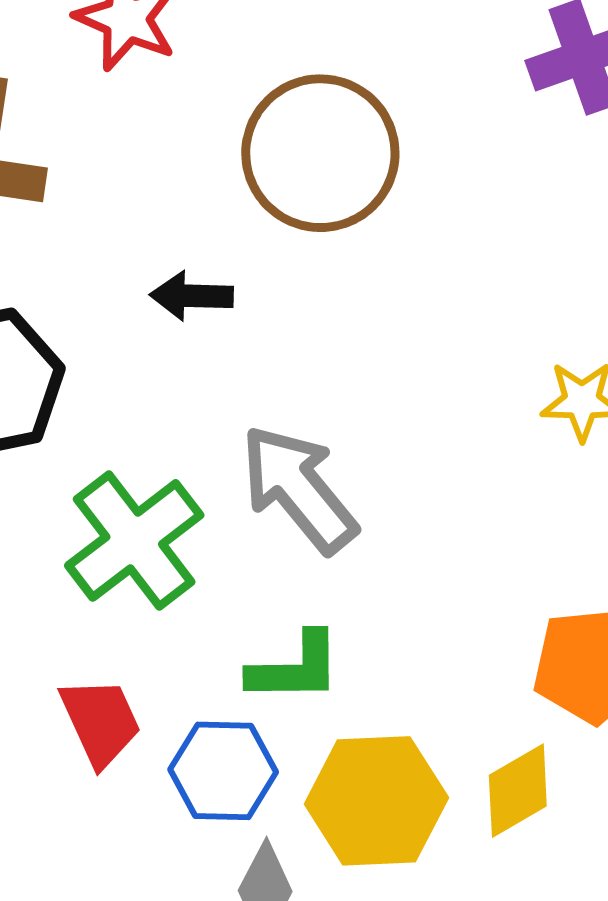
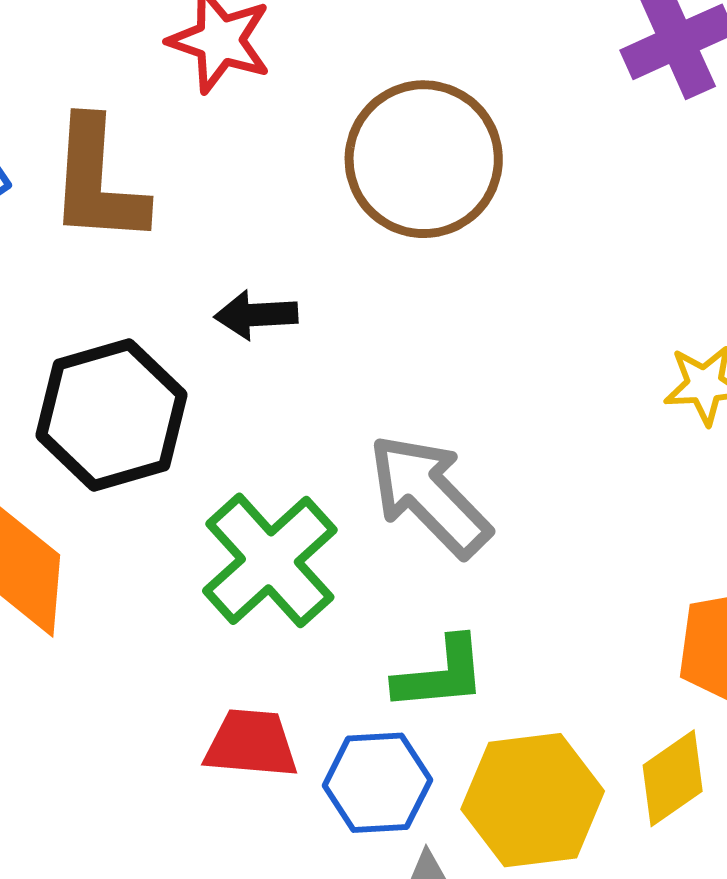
black arrow: (192, 296) -> (256, 315), moved
red trapezoid: (100, 722) -> (251, 744), turned -56

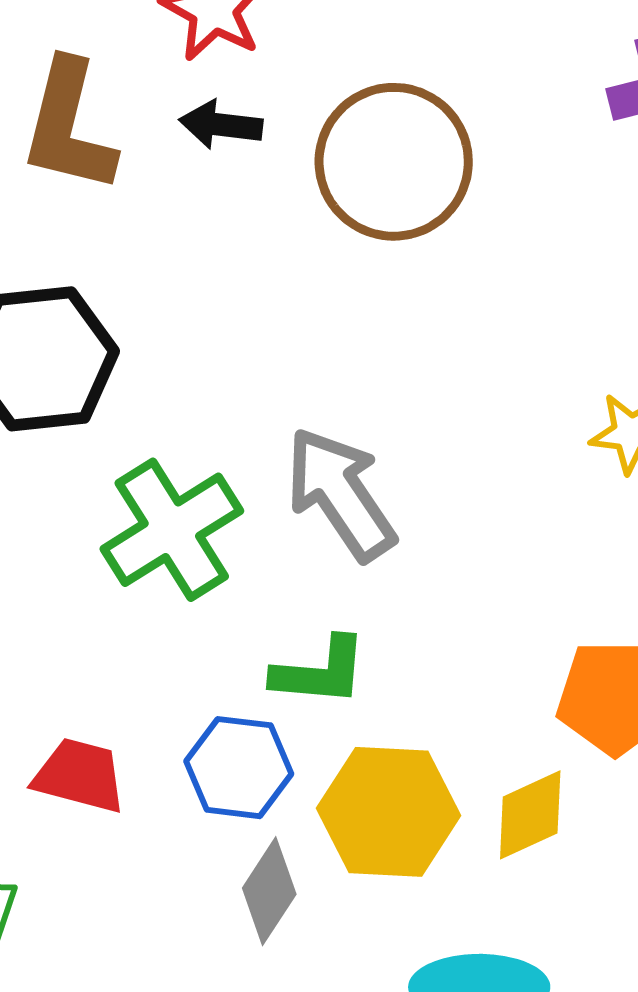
black arrow: (256, 315) -> (221, 125), moved
red trapezoid: (251, 744) -> (80, 776), moved

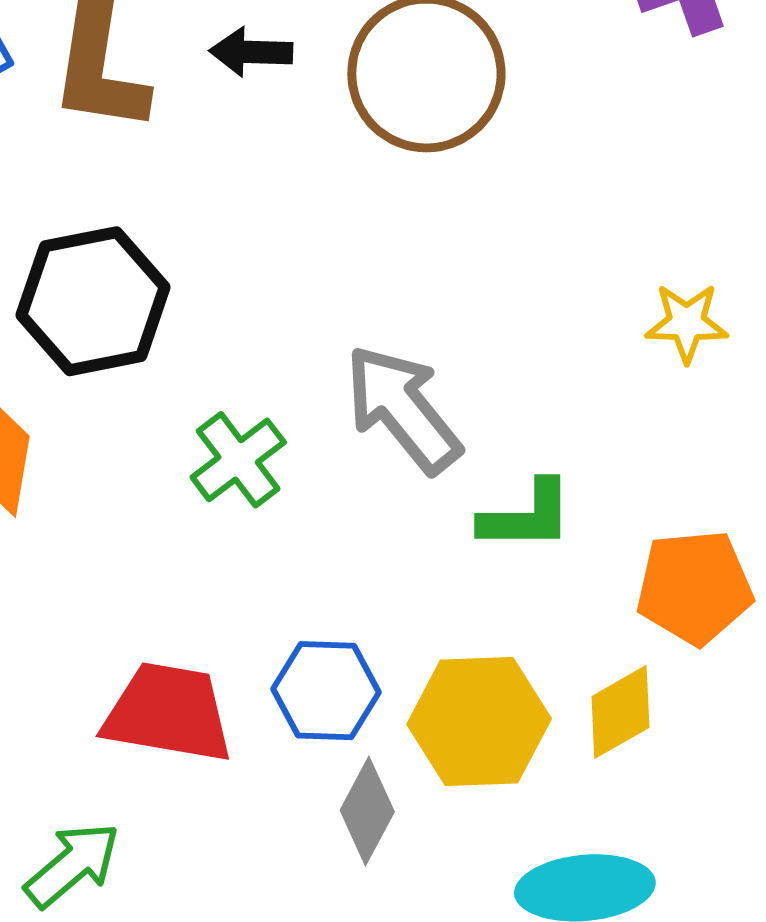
green cross: (172, 530) -> (238, 460), size x0.7
green L-shape: (320, 672) -> (527, 516), moved
red trapezoid: (80, 776) -> (168, 713), size x1.4

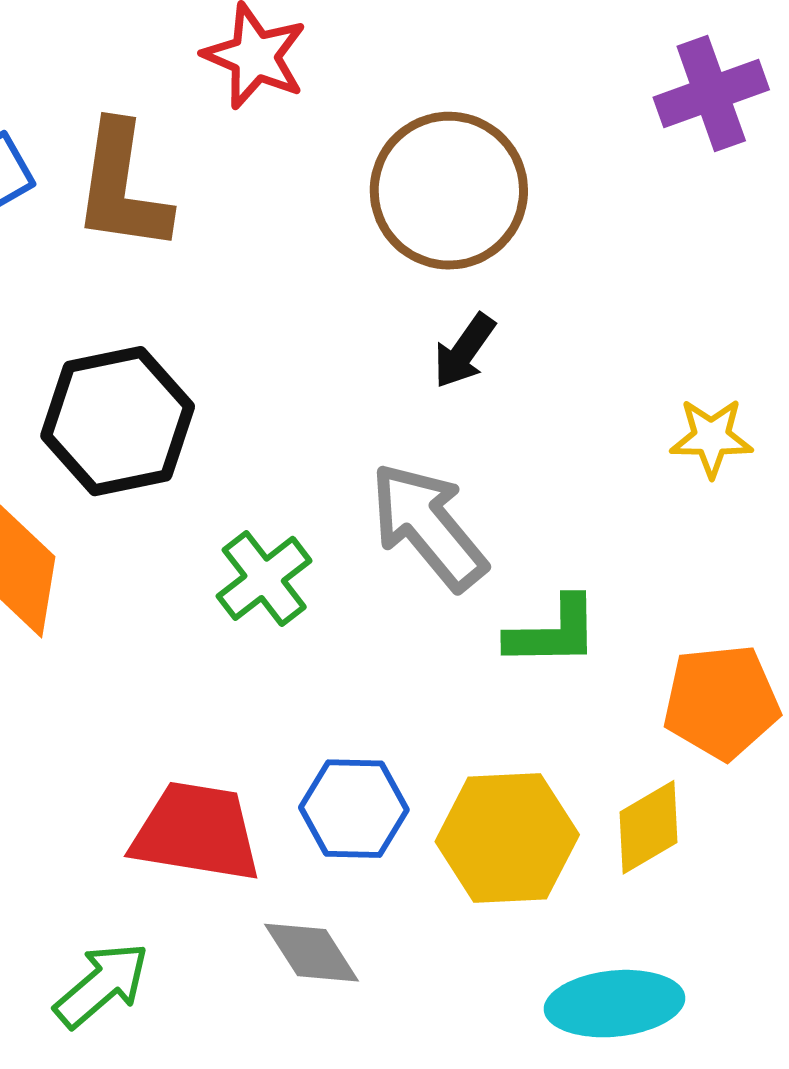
black arrow: (251, 52) -> (464, 351), moved, turned -56
gray diamond: (367, 811) -> (312, 953), moved, turned -60

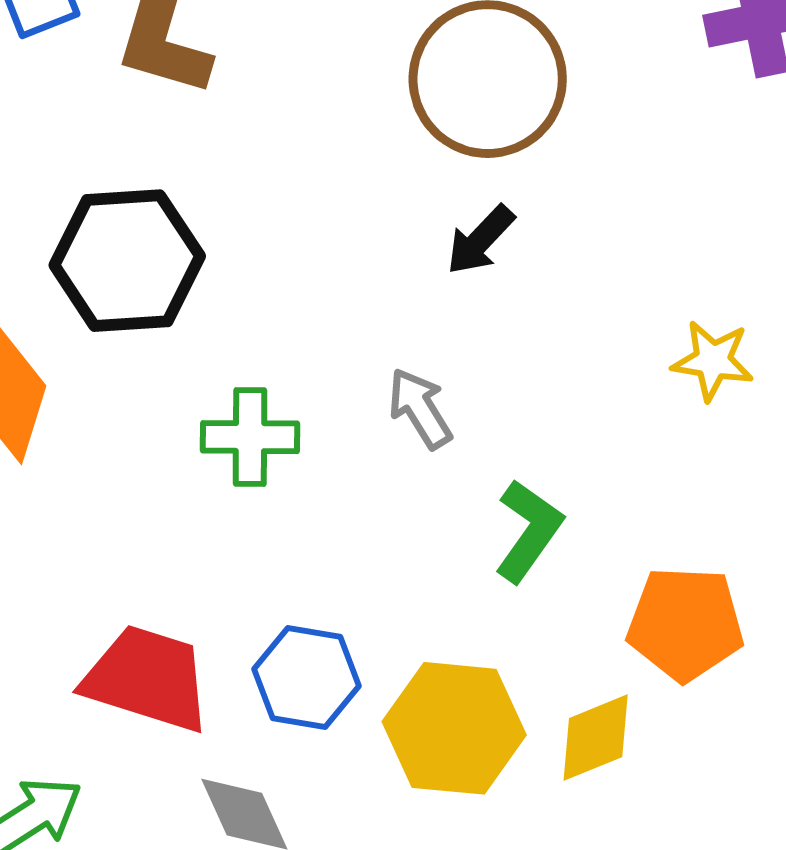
gray arrow: (428, 526) -> (420, 408), size x0.6
green cross: (264, 578) -> (250, 437), turned 30
green L-shape: (553, 632) -> (528, 531), turned -62

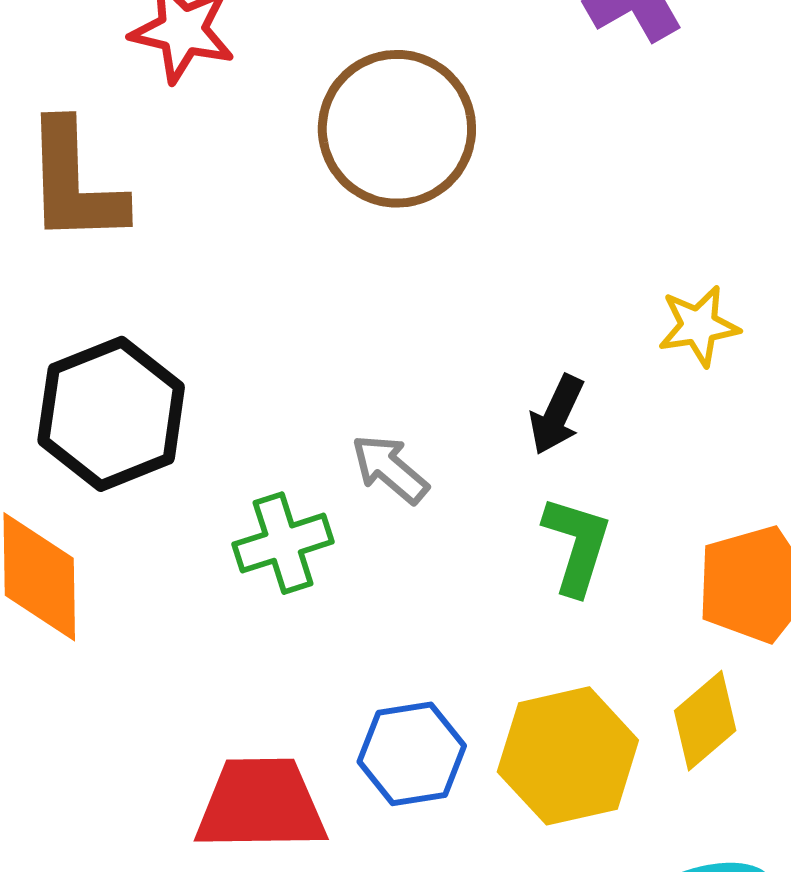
black arrow: (480, 240) -> (557, 415), moved
gray arrow: (420, 408) -> (390, 469), moved

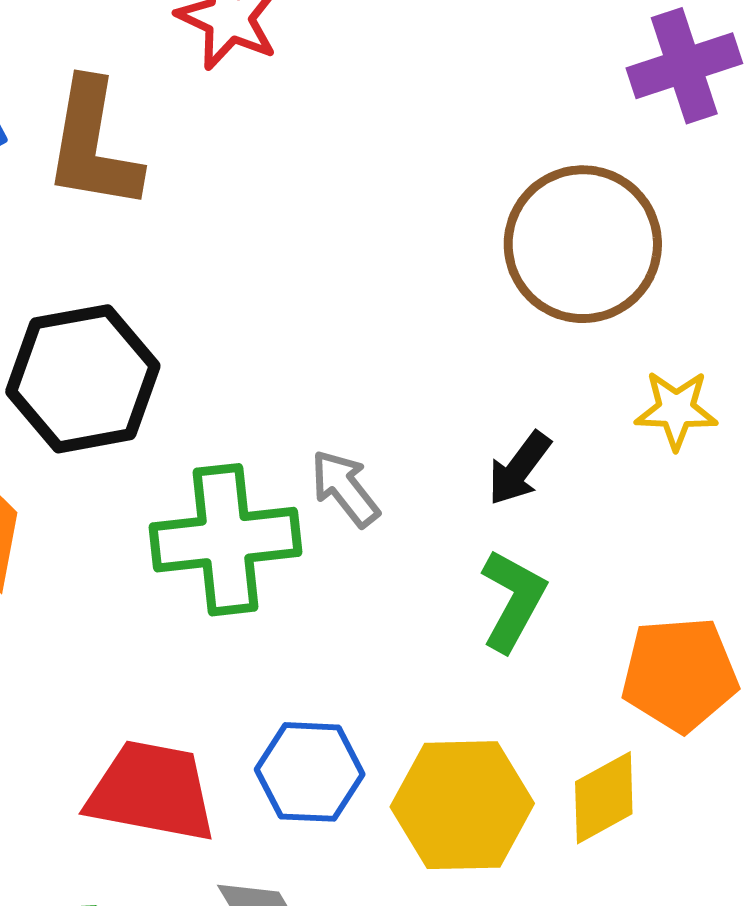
brown circle: (397, 129) -> (583, 244), moved
green cross: (283, 543) -> (225, 540), size x1.5

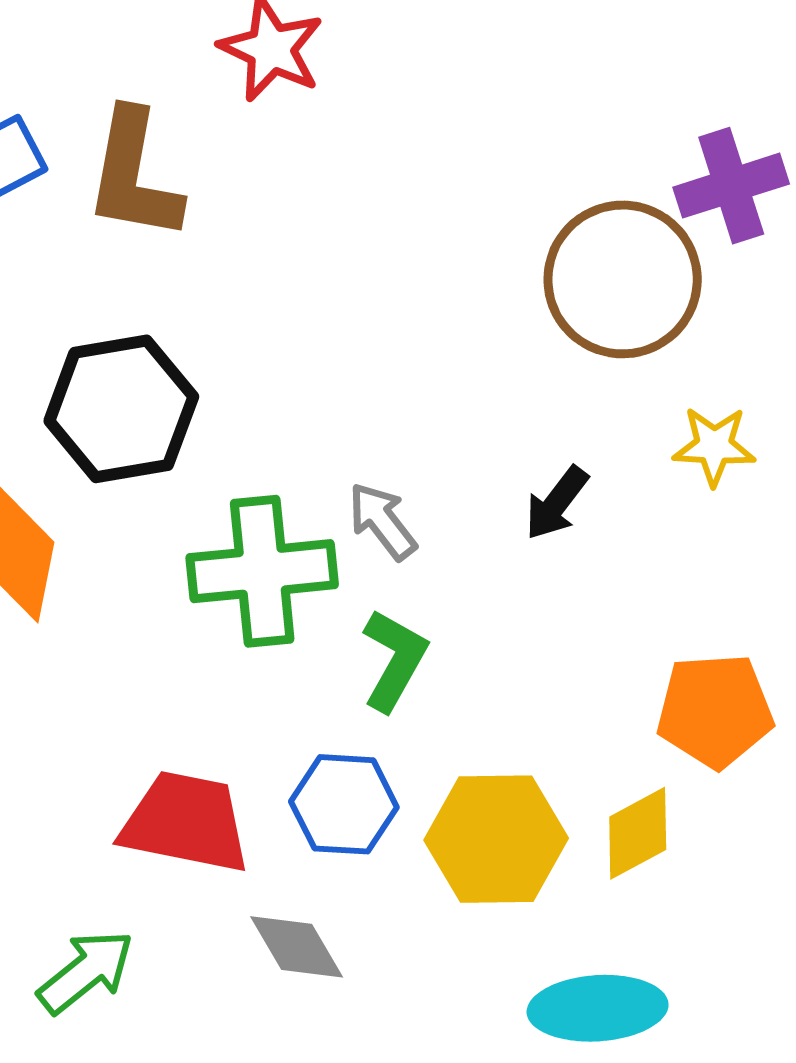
purple cross: (684, 66) -> (731, 186), moved
green L-shape: (513, 600) -> (394, 660), moved

